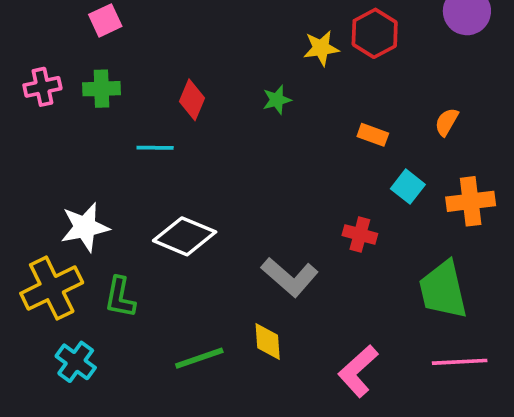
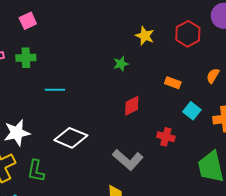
red hexagon: (375, 33) -> (188, 34), moved
yellow star: (321, 48) -> (145, 36), turned 30
red diamond: (192, 100) -> (132, 106), moved, turned 40

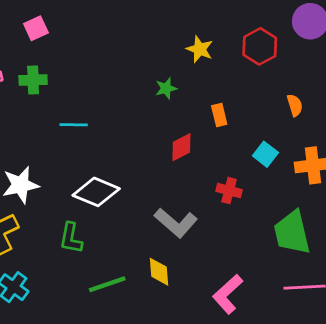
orange semicircle: (213, 76) -> (295, 105), turned 133
orange rectangle: (173, 83) -> (219, 115), moved, turned 56
green L-shape: (36, 171) -> (71, 238), moved

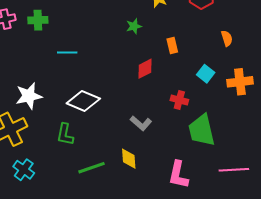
gray L-shape: (176, 223) -> (141, 123), size x0.7
green trapezoid: (292, 233) -> (202, 130), moved
pink L-shape: (228, 294) -> (178, 175), turned -36

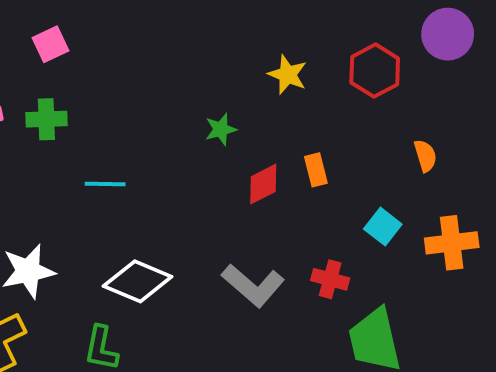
green star: (134, 26) -> (221, 129), moved
red diamond: (145, 69) -> (263, 184), moved
gray L-shape: (141, 123) -> (253, 285), moved, size x1.4

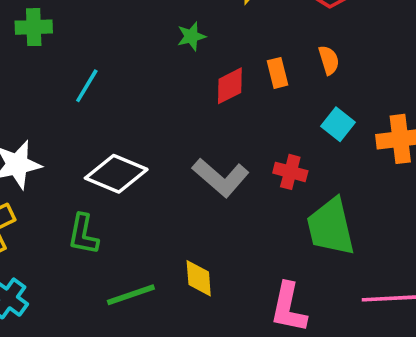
orange semicircle: (425, 156) -> (329, 60), moved
cyan line: (105, 184) -> (87, 86), turned -60

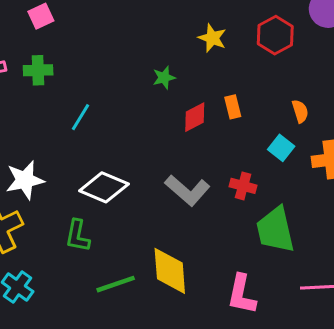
orange semicircle: (329, 60) -> (300, 111), moved
yellow diamond: (199, 278) -> (170, 271), size x1.6

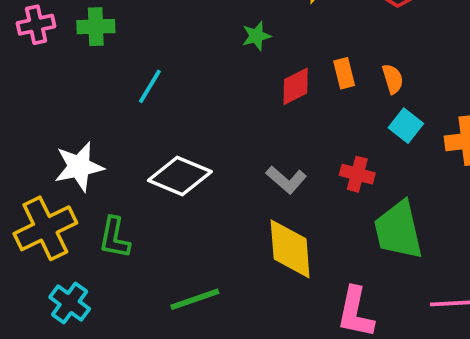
orange semicircle: (300, 111) -> (393, 79), moved
gray L-shape: (187, 190) -> (286, 180), size x0.7
green L-shape: (78, 236) -> (114, 238), moved
yellow diamond: (170, 271) -> (290, 249), moved

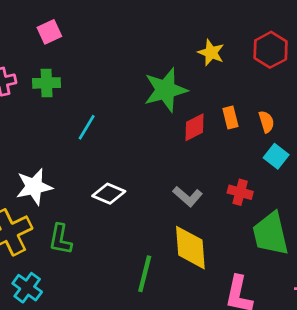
green star: (256, 36) -> (165, 90), size x2.0
white diamond: (180, 176) -> (109, 194), size x0.7
green line: (195, 299) -> (145, 274), moved, turned -57

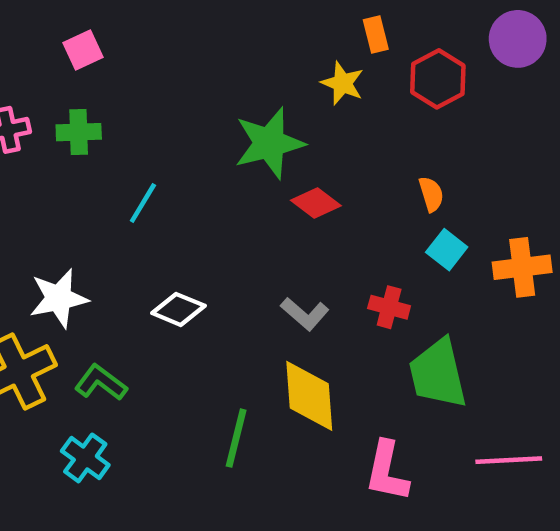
orange rectangle: (230, 118) -> (376, 34), moved
red diamond: (195, 127) -> (316, 203), turned 64
green L-shape: (60, 239) -> (101, 383), turned 116
cyan cross: (27, 288) -> (85, 458), moved

